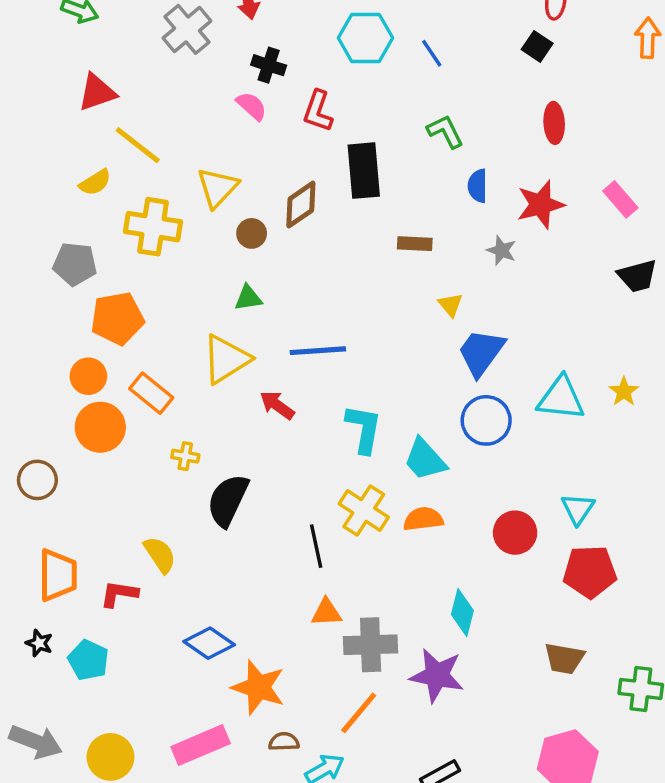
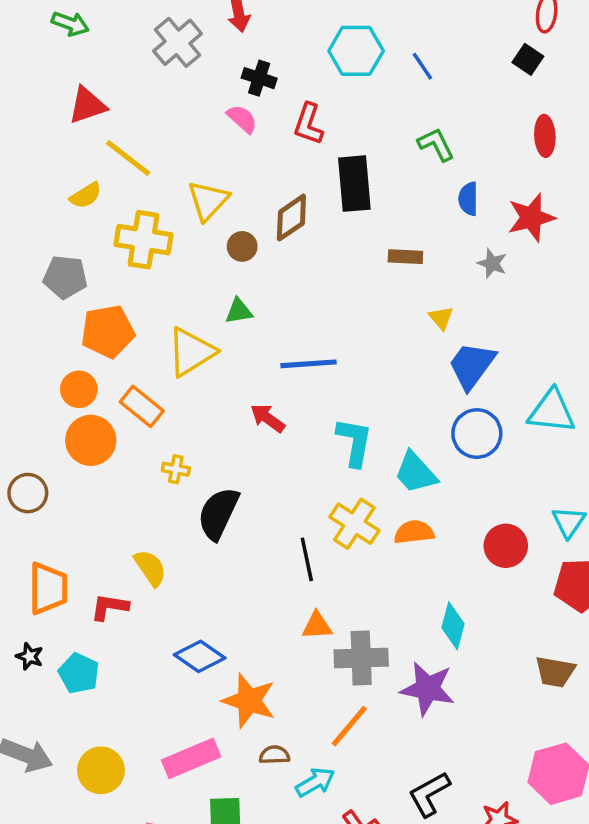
yellow triangle: (226, 359) -> (191, 352), moved

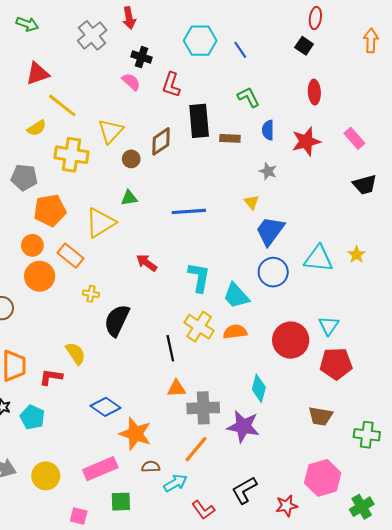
brown rectangle: (405, 257) -> (230, 138), moved
gray star: (492, 263) -> (268, 171), moved
blue line: (308, 364) -> (189, 211), moved
red circle: (506, 546) -> (291, 340), size x1.4

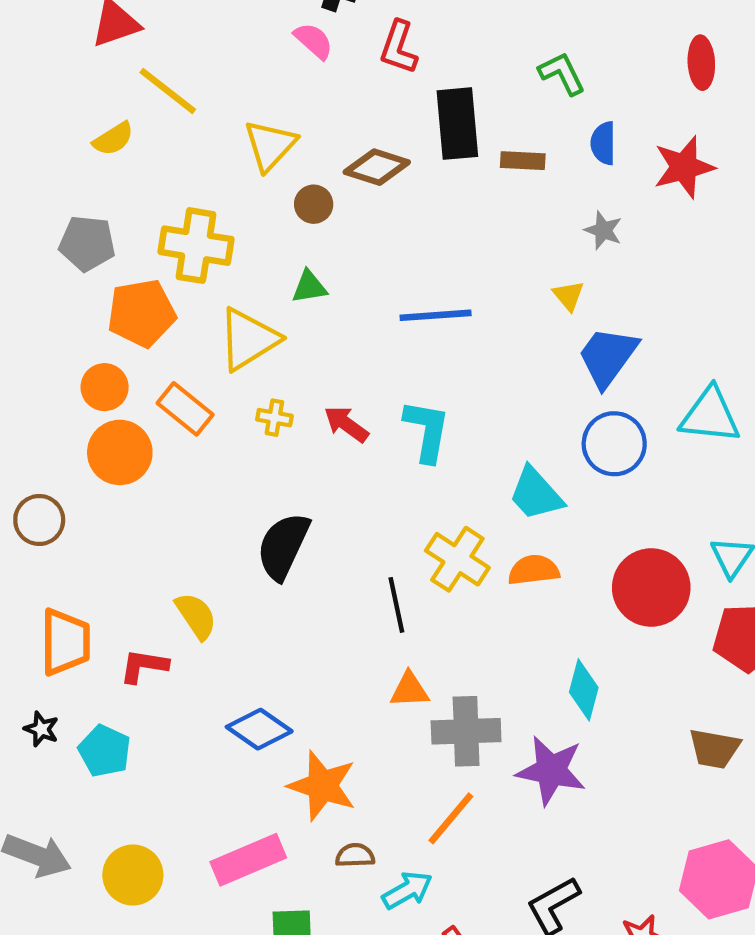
brown diamond: (161, 141) -> (377, 167), turned 52
yellow cross: (71, 155) -> (196, 246), moved
cyan L-shape: (199, 277) -> (427, 431), moved
yellow cross: (91, 294) -> (274, 418), moved

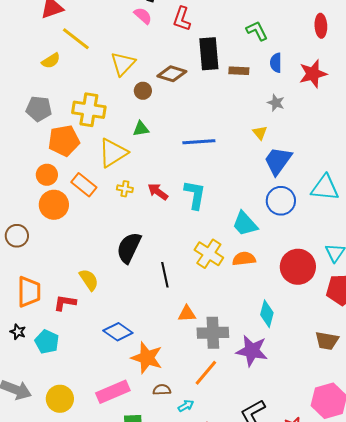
black line: (396, 605) -> (165, 275), moved
cyan arrow: (407, 890) -> (186, 406), size x0.7

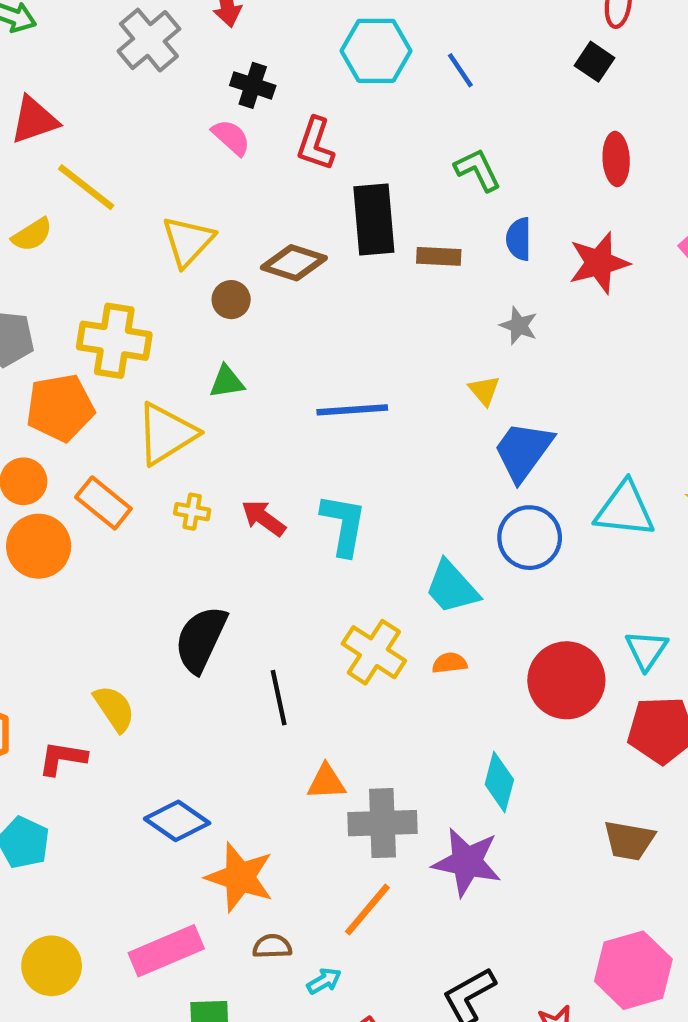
orange semicircle: (244, 259) -> (450, 663), size x0.7

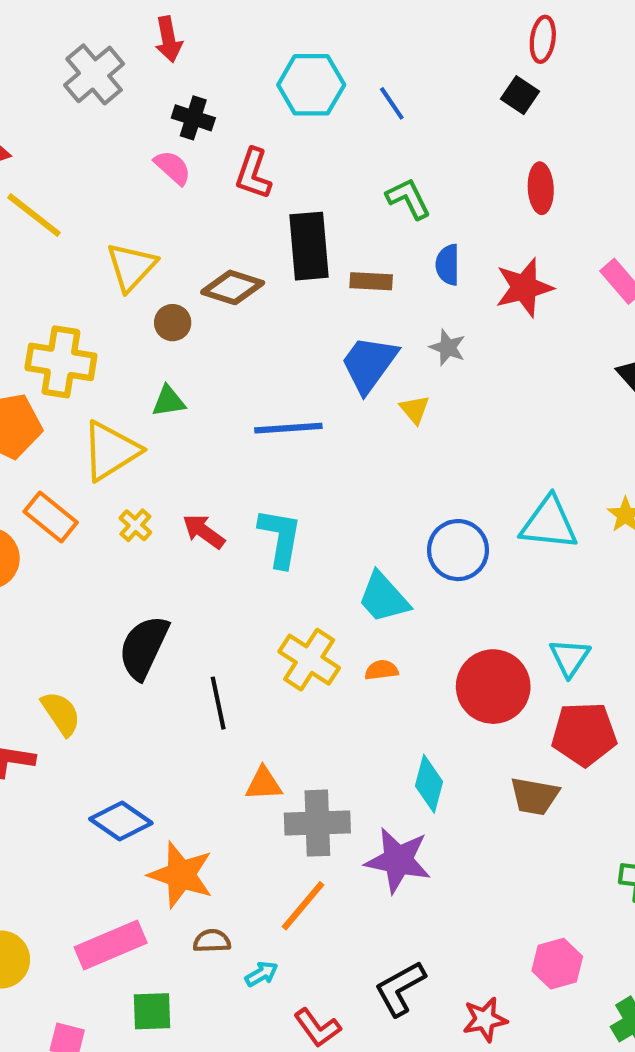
blue trapezoid: (523, 451) -> (369, 364), moved
yellow cross: (192, 512) -> (135, 525), turned 32
brown trapezoid: (629, 840) -> (535, 796), moved
pink hexagon: (633, 970) -> (557, 964), size x0.7

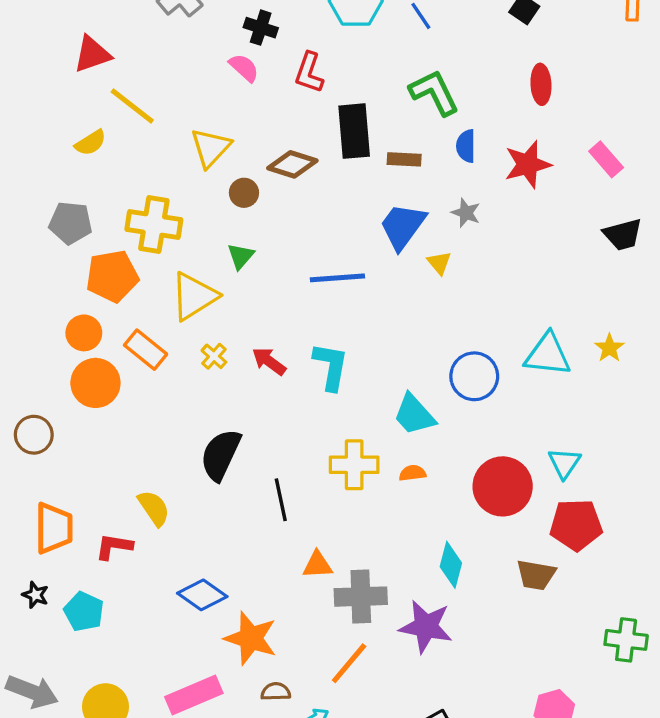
green L-shape: (408, 199) -> (434, 93), size x1.4
green triangle: (168, 401) -> (241, 256), turned -40
yellow cross: (309, 660) -> (354, 465), turned -33

